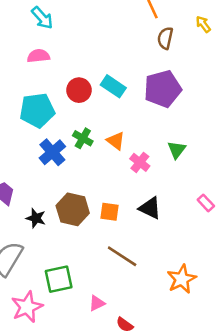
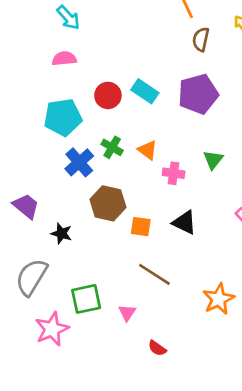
pink cross: (140, 162) -> (174, 173), turned -30
brown hexagon: (73, 209) -> (108, 203), moved
pink triangle: (97, 303) -> (127, 313), moved, turned -30

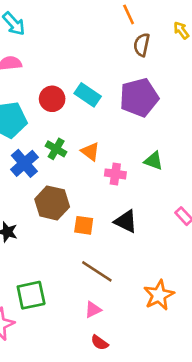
green triangle: (213, 160) -> (154, 161), turned -48
pink triangle: (127, 313) -> (93, 310), moved, turned 30

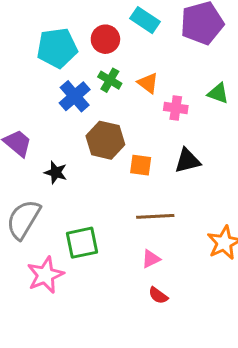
red circle: (52, 99) -> (105, 39), moved
black triangle: (126, 221) -> (187, 161), turned -40
brown line: (97, 271) -> (155, 216), turned -36

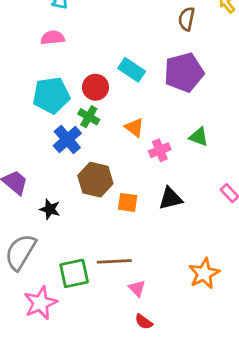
green cross: (110, 80) -> (89, 117), moved
pink cross: (176, 108) -> (160, 150), turned -30
brown line: (155, 216) -> (114, 261), moved
pink triangle: (151, 259) -> (137, 288), turned -48

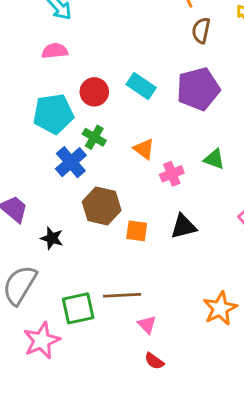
red circle: (95, 87) -> (94, 92), moved

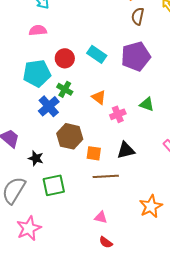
brown line: (122, 295) -> (106, 176), moved
green square: (78, 308) -> (54, 185), moved
pink triangle: (147, 324) -> (101, 217), turned -32

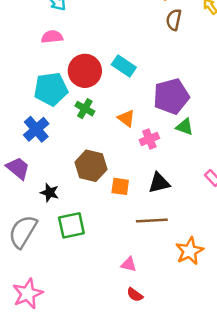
purple pentagon: (136, 56) -> (171, 96), moved
red circle: (65, 58) -> (85, 71), size x1.4
blue cross: (49, 106) -> (36, 129), moved
brown line: (106, 176) -> (152, 221), moved
pink star: (29, 228) -> (28, 294), moved

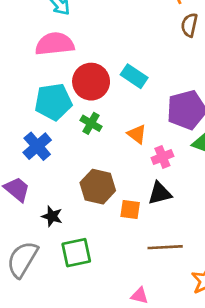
pink semicircle: (52, 37) -> (55, 44), size x1.6
black triangle: (159, 183) -> (160, 193), moved

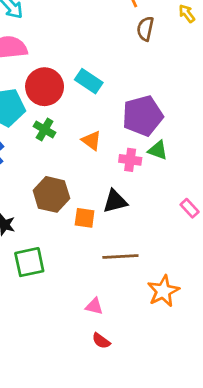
pink cross: (162, 157) -> (130, 160), moved, turned 30

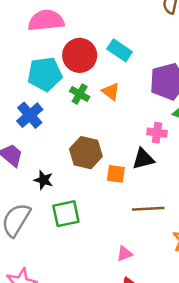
orange triangle: (91, 141) -> (111, 92), moved
pink cross: (130, 160) -> (157, 133), moved
pink triangle: (94, 306) -> (125, 254), turned -35

